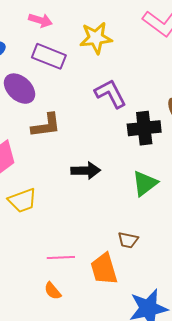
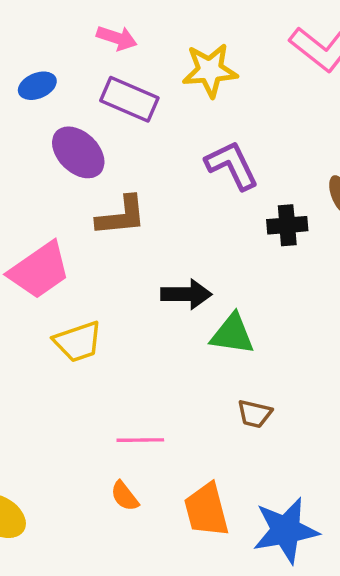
black cross: (144, 128) -> (287, 225), size x0.7
green triangle: (145, 183) -> (232, 334), moved, turned 44
orange trapezoid: (104, 269) -> (206, 510), moved

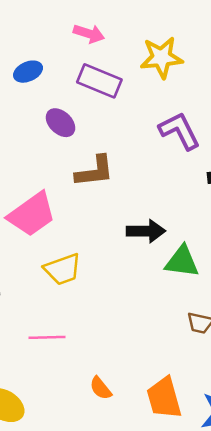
purple ellipse: (78, 152) -> (61, 123), size x0.7
pink line: (140, 440) -> (47, 337), moved

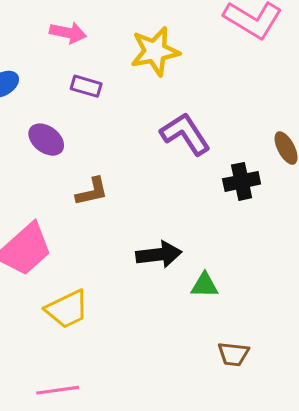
purple rectangle: (99, 81) -> (86, 86), size x0.6
brown L-shape: (95, 171) -> (92, 192), size x0.7
green triangle: (182, 262) -> (205, 285), size x0.7

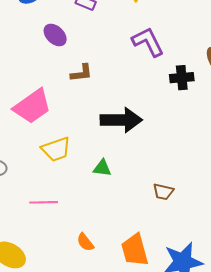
black arrow: (159, 255) -> (121, 120), size x1.4
green triangle: (205, 285) -> (102, 168), moved

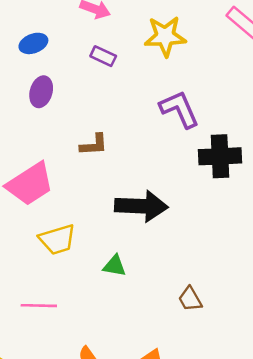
purple ellipse: (55, 35) -> (41, 92), moved, turned 60
black cross: (182, 78) -> (220, 156), size x1.4
brown trapezoid: (163, 192) -> (190, 299), turned 45

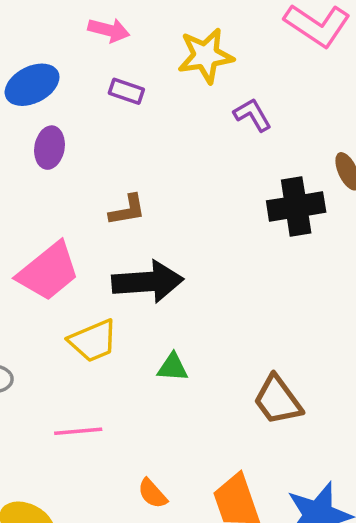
blue ellipse: (33, 43) -> (32, 85), size x1.4
purple L-shape: (179, 109) -> (253, 115), moved, size x0.7
black arrow: (141, 206) -> (148, 282), moved
brown trapezoid: (190, 299) -> (278, 400), size x1.5

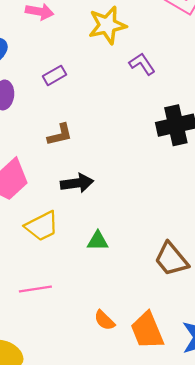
purple rectangle: (126, 91) -> (54, 75), moved, turned -45
black arrow: (148, 282) -> (77, 183), size x0.7
orange semicircle: (152, 494) -> (104, 320), moved

